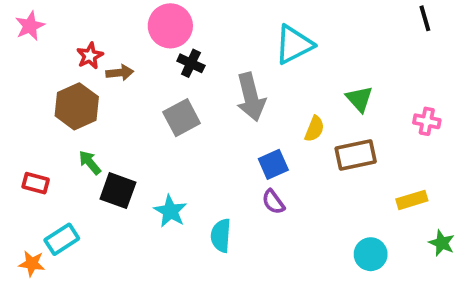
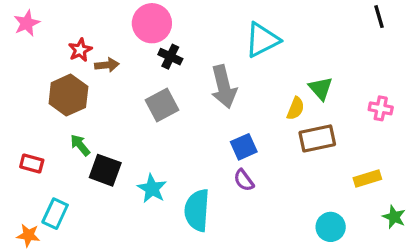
yellow semicircle: (314, 129) -> (296, 108), moved
cyan semicircle: (221, 235) -> (197, 210), size x1.4
cyan rectangle: (62, 239) -> (55, 214), turned -32

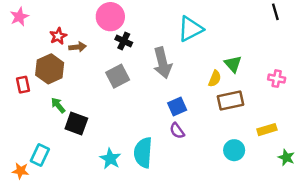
red rectangle: (32, 163) -> (23, 85), moved, turned 63
cyan star: (152, 189) -> (110, 159), moved
cyan circle: (331, 227) -> (234, 150), moved

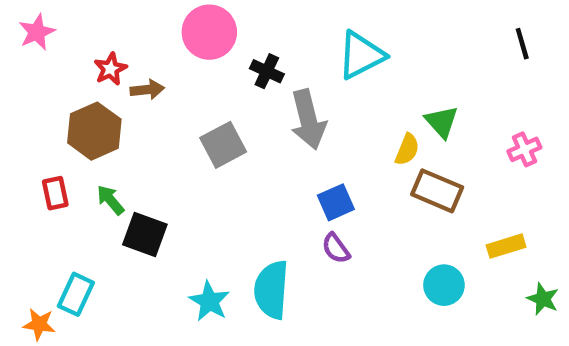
black line: (275, 12) -> (522, 44), moved
black cross: (124, 41) -> (267, 71), moved
pink cross: (277, 79) -> (524, 149), turned -35
red rectangle: (23, 85) -> (55, 193), moved
brown rectangle: (230, 100) -> (437, 191), turned 35

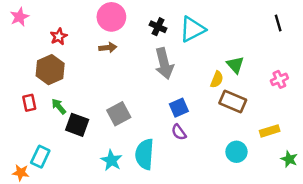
black cross: (267, 71) -> (158, 27), moved
brown arrow: (147, 90) -> (108, 48), moved
gray square: (223, 145) -> (119, 114), moved

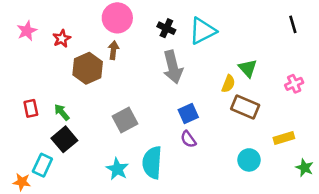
pink star: (19, 17) -> (27, 31), moved
brown arrow: (108, 48) -> (113, 50), turned -77
brown hexagon: (50, 70) -> (88, 68), moved
black square: (77, 125) -> (64, 139), moved, turned 30

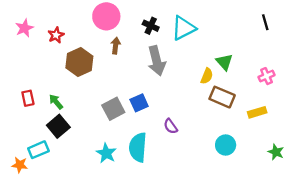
brown arrow: (113, 50) -> (116, 46), moved
blue square: (188, 113) -> (139, 103), moved
yellow rectangle: (284, 138) -> (257, 112), moved
cyan rectangle: (42, 165) -> (38, 150), turned 42

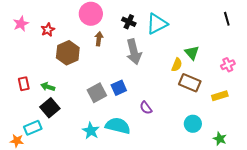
green arrow: (56, 102) -> (48, 87), turned -32
cyan semicircle: (138, 147) -> (118, 126), turned 100
green star: (276, 152) -> (220, 139), moved

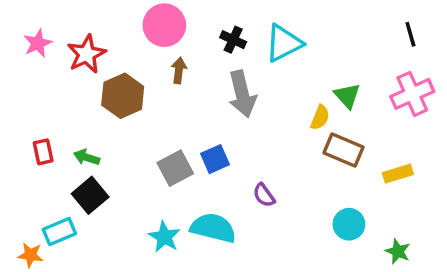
red star: (48, 30) -> (87, 54), size x1.5
pink cross: (228, 65) -> (412, 94), moved, size x1.6

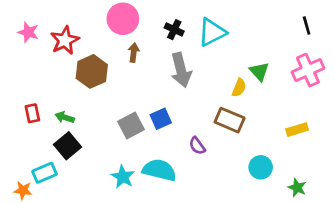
pink star: (38, 43) -> (28, 32), turned -30
brown rectangle: (344, 150) -> (230, 120), moved

